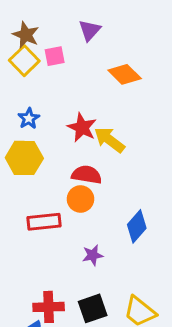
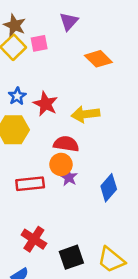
red star: (82, 128) -> (46, 104), moved
yellow arrow: (109, 140) -> (85, 114), turned -44
purple star: (93, 255) -> (69, 177), moved, turned -30
red cross: (49, 307) -> (34, 239), moved, turned 35

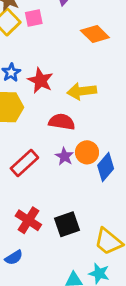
orange circle: (61, 164) -> (87, 152), moved
red rectangle: (30, 184) -> (24, 163), turned -36
black square: (71, 257) -> (67, 224), moved

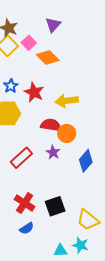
pink square: (34, 18) -> (29, 43), turned -32
orange diamond: (95, 34) -> (48, 58), moved
orange circle: (87, 152) -> (67, 133), moved
blue semicircle: (14, 257) -> (27, 228), moved

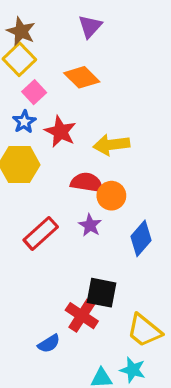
pink square: (29, 43) -> (34, 92), moved
red cross: (25, 203) -> (82, 316), moved
black square: (55, 206) -> (102, 293), moved, turned 30

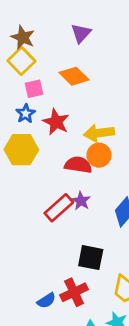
pink square: (34, 92) -> (34, 89), turned 30
orange circle: (111, 196) -> (99, 155), moved
red rectangle: (41, 233) -> (59, 208), moved
red cross: (82, 316) -> (74, 292), moved, turned 32

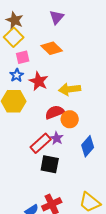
orange circle: (99, 155) -> (70, 119), moved
red semicircle: (78, 165) -> (55, 112), turned -30
black square: (91, 258) -> (50, 164), moved

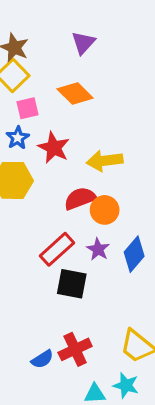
purple star: (57, 138) -> (98, 249), moved

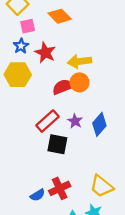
orange circle: (105, 210) -> (80, 82), moved

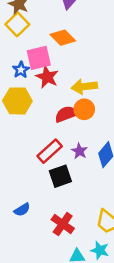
pink square: (28, 26) -> (39, 58), moved, size x1.5
black square: (57, 144) -> (60, 176), turned -30
red cross: (60, 188) -> (63, 224), turned -30
blue semicircle: (38, 195) -> (22, 210), moved

